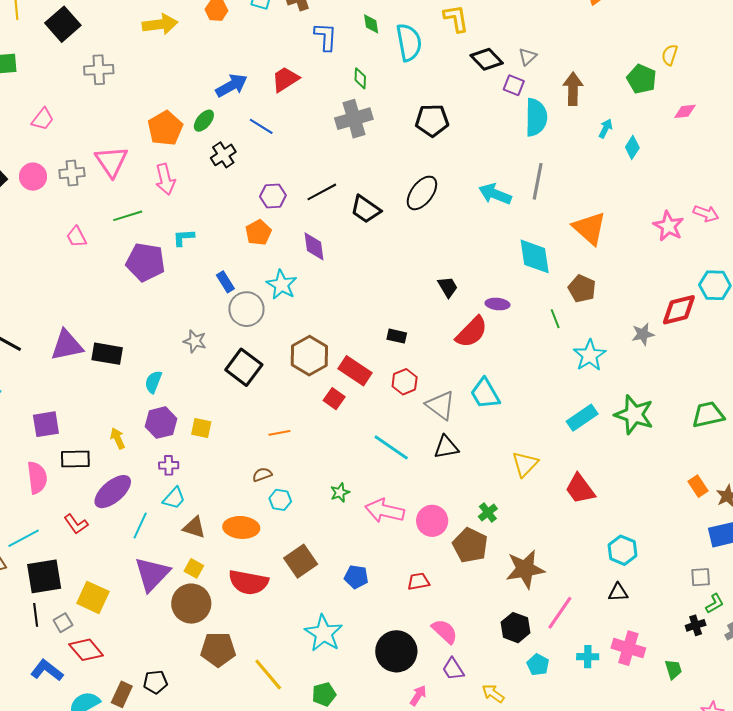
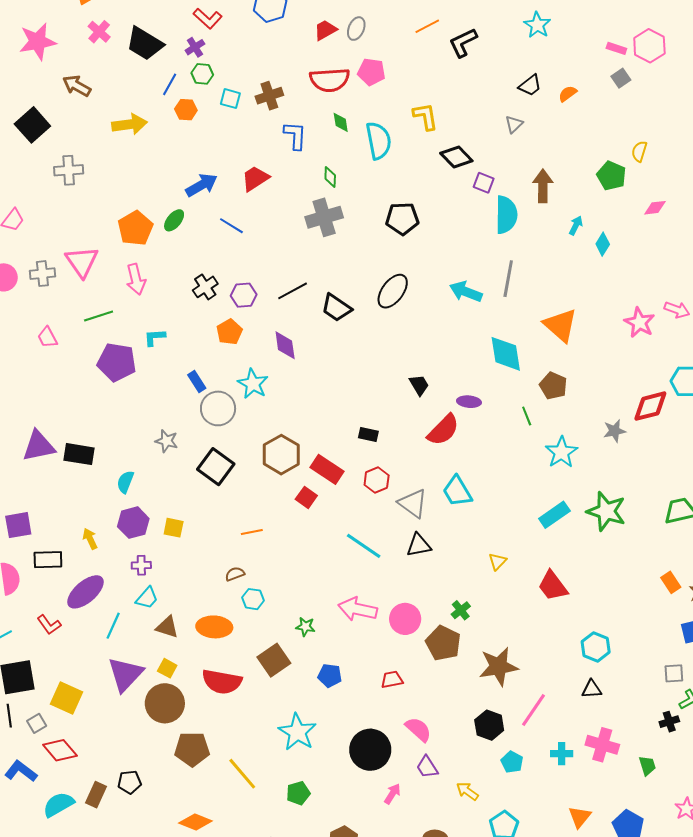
gray triangle: (528, 57) -> (514, 124), moved
black cross: (223, 155) -> (205, 287), moved
yellow triangle: (525, 464) -> (498, 561), size x0.7
green star: (340, 492) -> (305, 627), moved, turned 30

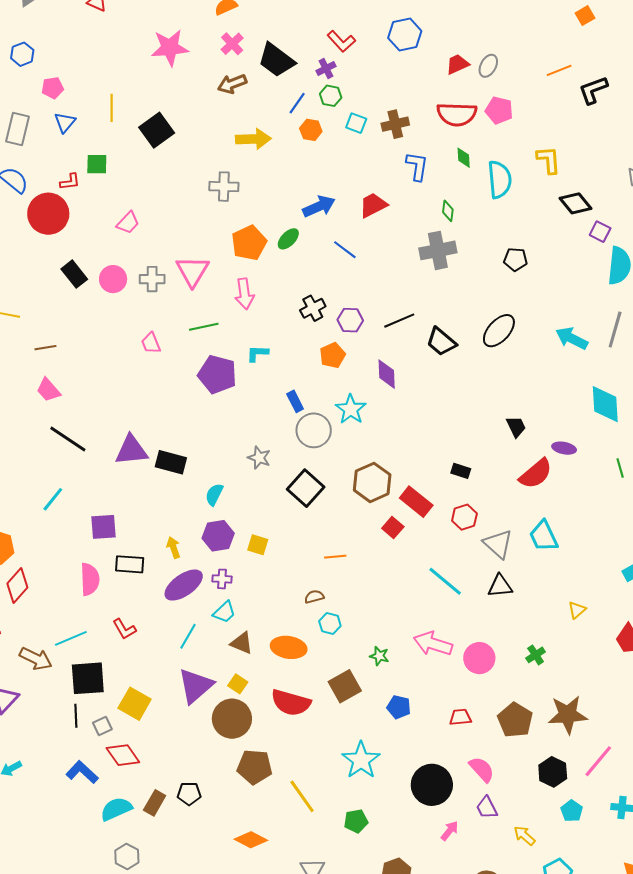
brown arrow: (77, 86) -> (232, 84), moved, turned -56
gray cross: (69, 170) -> (224, 187), moved
black pentagon: (402, 219) -> (516, 259), size x0.7
purple ellipse: (85, 592) -> (184, 585), moved
brown pentagon: (443, 643) -> (515, 720), moved

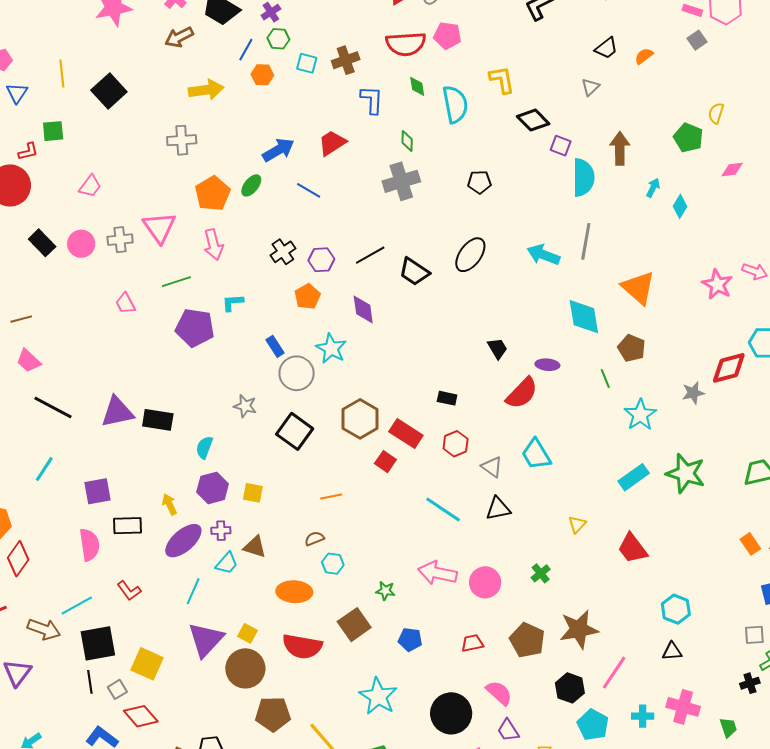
gray triangle: (498, 544) -> (492, 467), size x0.7
brown triangle: (242, 643) -> (255, 547), moved
cyan pentagon: (572, 811) -> (593, 725), size x1.4

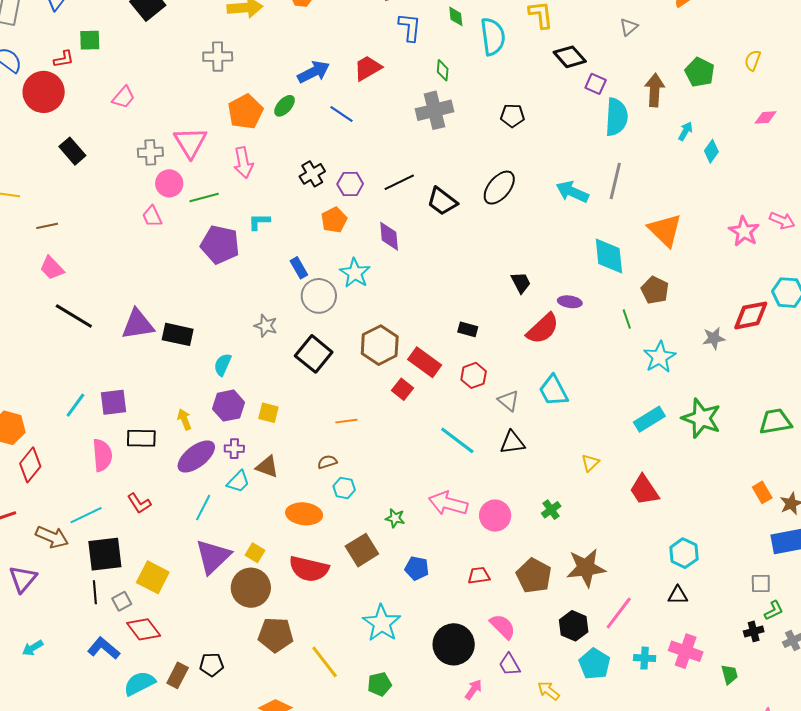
green pentagon: (688, 138) -> (700, 72), moved
pink circle: (81, 244) -> (169, 183), moved
cyan line: (44, 469) -> (75, 405), moved

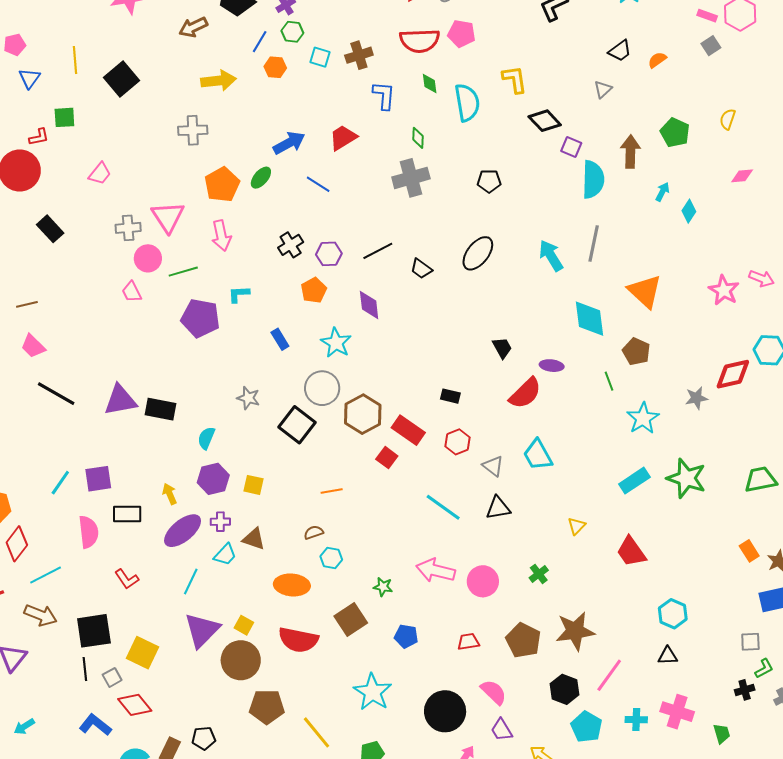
cyan arrow: (572, 192) -> (551, 256), turned 36
black trapezoid: (442, 201) -> (421, 269), size x0.7
gray circle: (319, 296) -> (322, 388), moved
cyan line: (86, 515) -> (46, 575), moved

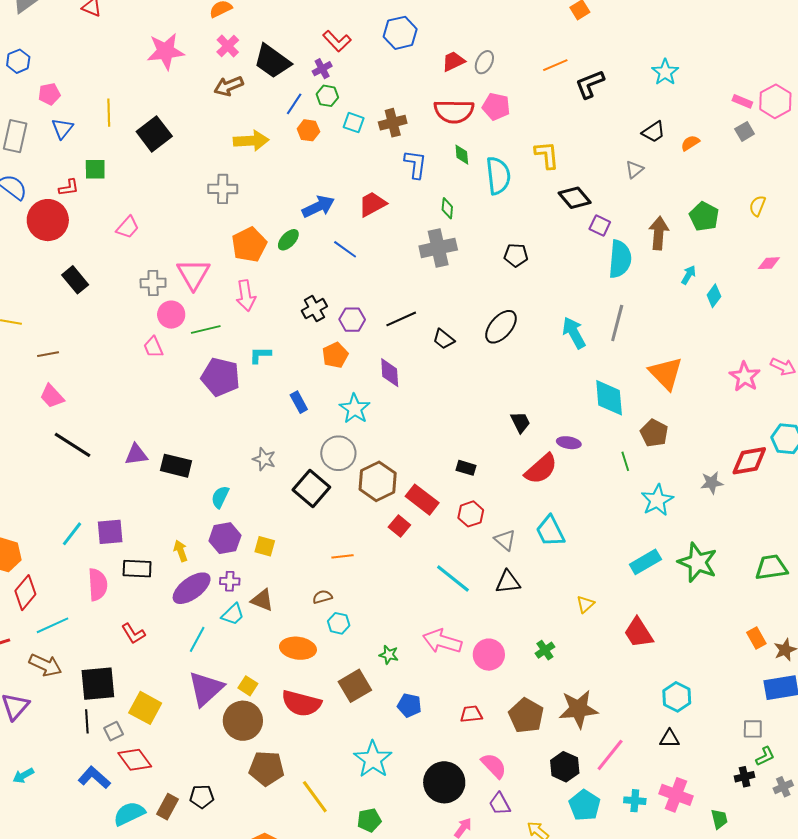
purple triangle: (120, 400) -> (136, 455), size x0.7

